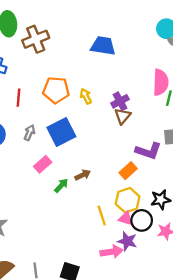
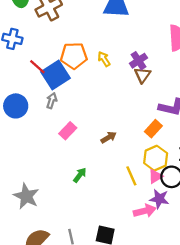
red line: (19, 98) -> (37, 67), turned -48
blue square: (61, 132) -> (56, 75), moved
green arrow: (61, 186) -> (80, 175), moved
pink triangle: (126, 218) -> (155, 176), turned -42

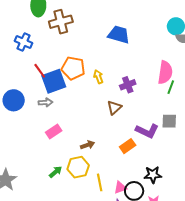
brown triangle: (142, 75) -> (114, 108), moved
gray arrow: (52, 101) -> (46, 103), turned 56
yellow hexagon: (156, 158) -> (78, 167), moved

